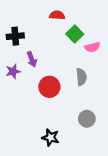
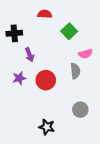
red semicircle: (57, 15) -> (45, 14), moved
pink semicircle: (92, 47) -> (85, 54), moved
purple star: (13, 71) -> (19, 78), moved

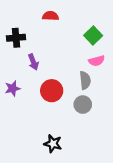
green square: (69, 31) -> (93, 35), moved
purple star: (19, 78) -> (13, 88), moved
gray circle: (80, 110) -> (83, 105), moved

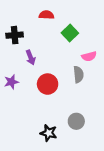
green square: (93, 35) -> (70, 33), moved
gray circle: (83, 105) -> (76, 121), moved

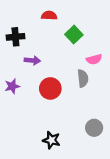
purple arrow: (31, 57) -> (32, 60), turned -64
gray circle: (76, 121) -> (94, 128), moved

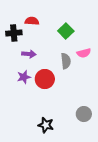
red semicircle: (49, 15) -> (32, 21), moved
gray semicircle: (83, 78) -> (66, 61), moved
purple star: (12, 86) -> (24, 77), moved

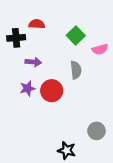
pink semicircle: (84, 53) -> (100, 49), moved
black star: (46, 125) -> (67, 150), moved

